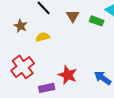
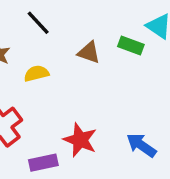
brown triangle: (73, 16) -> (89, 52), moved, turned -40

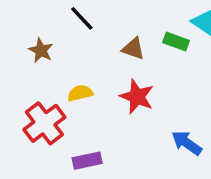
yellow semicircle: (36, 73) -> (80, 93), moved
red star: (80, 140) -> (137, 97), moved

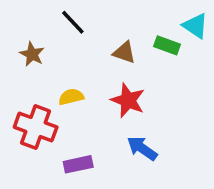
red cross: (44, 123) -> (36, 127), turned -33
blue arrow: (187, 143) -> (142, 148), moved

